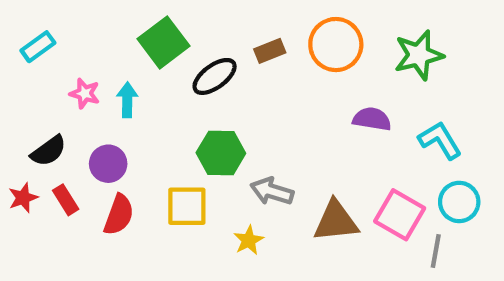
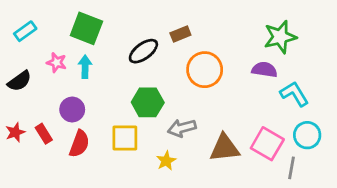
green square: (163, 42) -> (86, 28), moved, turned -32
orange circle: (336, 45) -> (205, 70), moved
purple semicircle: (372, 119) -> (264, 70), moved
black semicircle: (49, 151) -> (20, 81), moved
gray arrow: (272, 191) -> (182, 128), turned -32

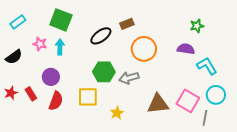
green star: (280, 37) -> (197, 26), size x0.6
gray arrow: (182, 128) -> (129, 78), moved

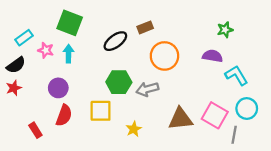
cyan rectangle: (18, 22) -> (24, 38), moved
red star: (11, 93) -> (14, 88), moved
red rectangle: (31, 94) -> (35, 130), moved

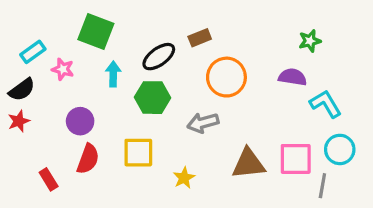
cyan arrow: (69, 54) -> (113, 74), moved
green hexagon: (119, 82) -> (152, 98), moved
pink square: (215, 115) -> (296, 159), turned -30

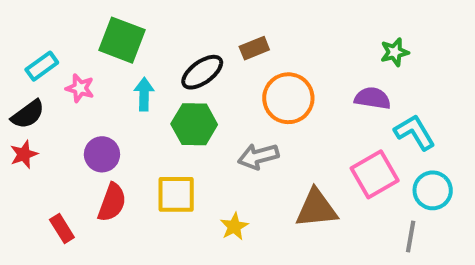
pink square: (296, 159) -> (375, 174), moved, turned -30

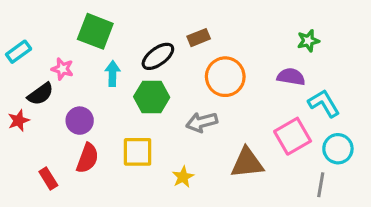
cyan rectangle: (42, 66) -> (19, 52), moved
black semicircle: (28, 114) -> (41, 94), moved

